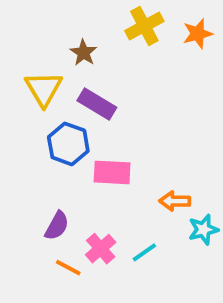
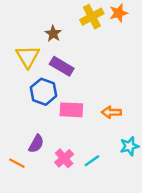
orange star: (198, 34) -> (119, 13), moved
orange arrow: (175, 201) -> (111, 112), moved
orange line: (68, 268) -> (17, 163), moved

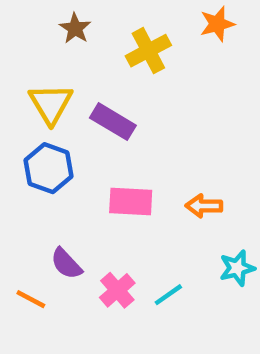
yellow cross: (92, 17) -> (148, 51), moved
brown star: (53, 34) -> (75, 28), moved
blue hexagon: (43, 92) -> (49, 168), moved
purple semicircle: (36, 144) -> (66, 264), turned 108

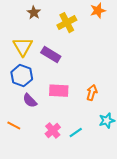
orange arrow: (204, 206) -> (92, 93), turned 105
purple semicircle: (66, 264) -> (30, 101), moved
orange line: (31, 299) -> (14, 126), moved

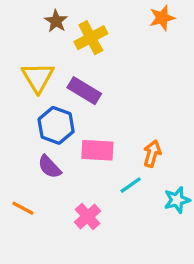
yellow cross: (67, 23) -> (91, 38), moved
blue hexagon: (22, 76) -> (56, 125), moved
cyan line: (76, 133) -> (131, 185), moved

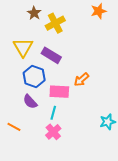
orange arrow: (152, 154) -> (81, 80), moved, turned -147
cyan line: (131, 185) -> (53, 113), moved, turned -40

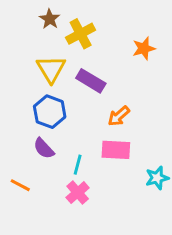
orange star: (99, 11) -> (144, 48), moved
yellow triangle: (23, 47) -> (51, 69), moved
purple rectangle: (51, 55) -> (91, 81), moved
pink rectangle: (59, 92) -> (116, 150), moved

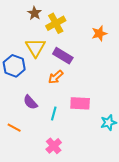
blue hexagon: (50, 112) -> (14, 66), moved
orange arrow: (119, 116) -> (56, 77), moved
pink cross: (78, 193) -> (54, 146), moved

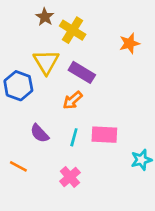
yellow cross: (56, 23) -> (73, 30), turned -30
cyan line: (54, 113) -> (74, 137), moved
pink cross: (54, 146) -> (70, 177), moved

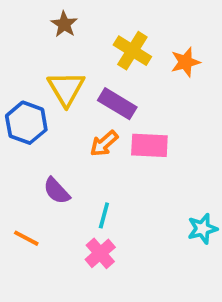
yellow cross: (73, 30) -> (132, 51), moved
pink rectangle: (104, 135) -> (149, 145), moved
cyan line: (74, 137) -> (104, 215), moved

